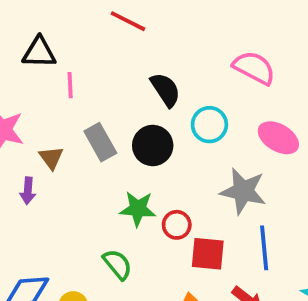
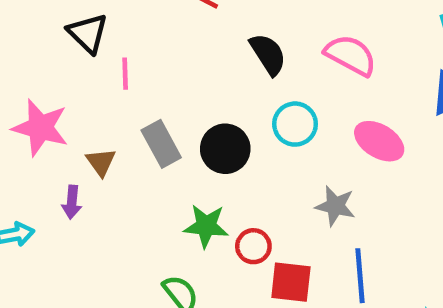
black triangle: (39, 52) -> (88, 33), turned 42
black semicircle: (165, 90) -> (268, 54), moved
gray star: (243, 191) -> (335, 206), size x0.7

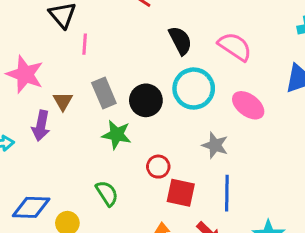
cyan circle: (295, 124) -> (194, 89), size x1.4
purple arrow: (72, 202) -> (41, 126), size x1.4
green star: (206, 226) -> (117, 135), moved

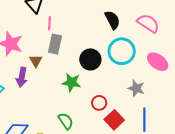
gray rectangle: (104, 93) -> (55, 44), moved, turned 36
red square: (181, 193) -> (114, 120), turned 36

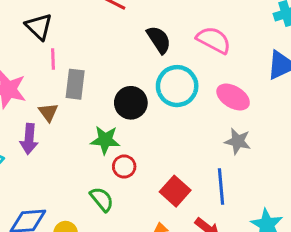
pink line: (50, 23) -> (53, 59), moved
gray star: (136, 88) -> (238, 141), moved
red circle: (99, 103) -> (124, 167), moved

